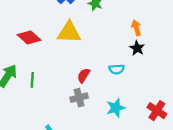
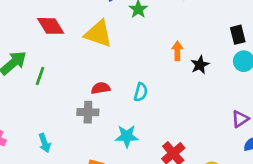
black star: (137, 48) -> (200, 65), moved
cyan semicircle: (117, 69) -> (141, 92), turned -88
red semicircle: (84, 75) -> (101, 88), turned 32

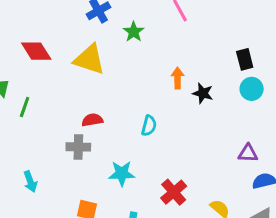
black star: (200, 65) -> (203, 93), turned -30
cyan semicircle: (141, 92) -> (149, 126), moved
purple triangle: (240, 119) -> (248, 153), turned 36

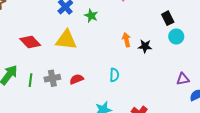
gray cross: (78, 147) -> (52, 78), moved

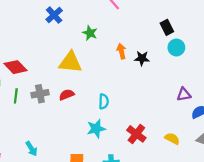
green star: (91, 16) -> (90, 33), moved
yellow triangle: (66, 40) -> (70, 62), moved
red diamond: (30, 42) -> (16, 67), moved
cyan semicircle: (114, 75) -> (104, 101), moved

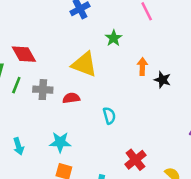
cyan semicircle: (104, 101) -> (109, 116), turned -32
cyan star: (96, 129) -> (60, 142), moved

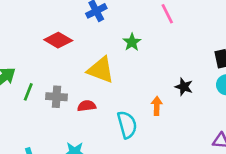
red diamond: (24, 54) -> (58, 40), moved, turned -30
orange arrow: (142, 66) -> (157, 106), moved
cyan semicircle: (109, 116) -> (127, 125), size x1.5

